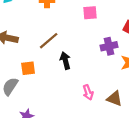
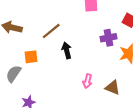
pink arrow: (88, 92) -> (87, 81), turned 32

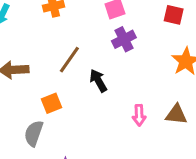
purple cross: (109, 38) -> (124, 39), moved

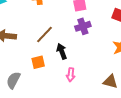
orange square: (51, 103) -> (38, 62), moved
pink arrow: (139, 115) -> (71, 75), moved

